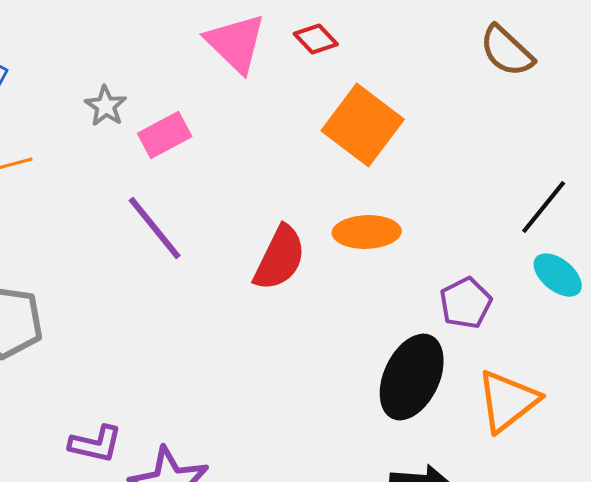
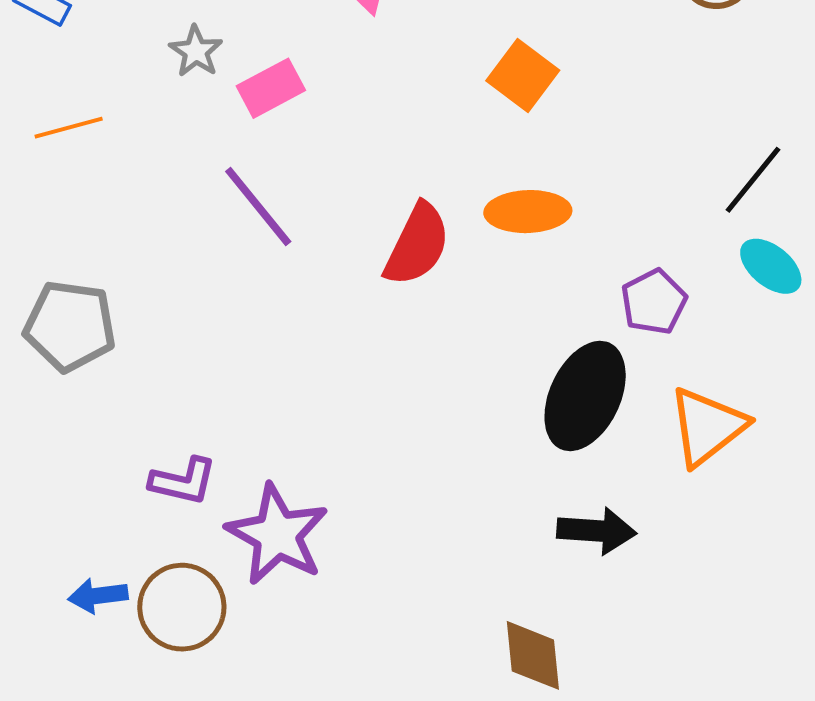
orange square: (363, 125) -> (523, 75), size x0.7

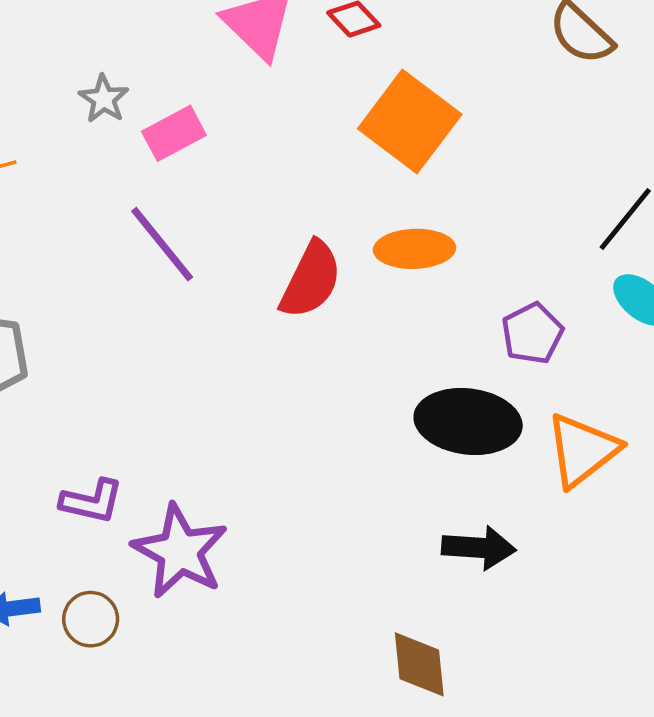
orange square: (523, 75) -> (410, 121), size x1.5
black ellipse: (585, 396) -> (468, 421), turned 72
brown circle: (182, 607) -> (91, 619), size x0.7

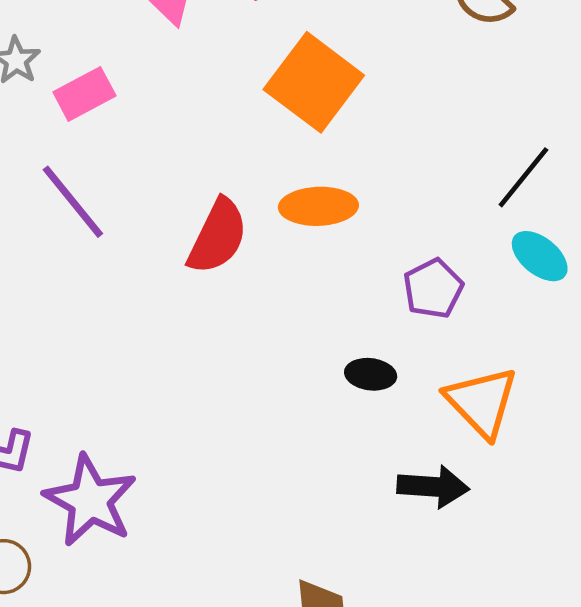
black ellipse: (468, 421) -> (371, 374), size x0.5
orange triangle: (582, 450) -> (482, 402), turned -36
black arrow: (479, 548) -> (433, 487), moved

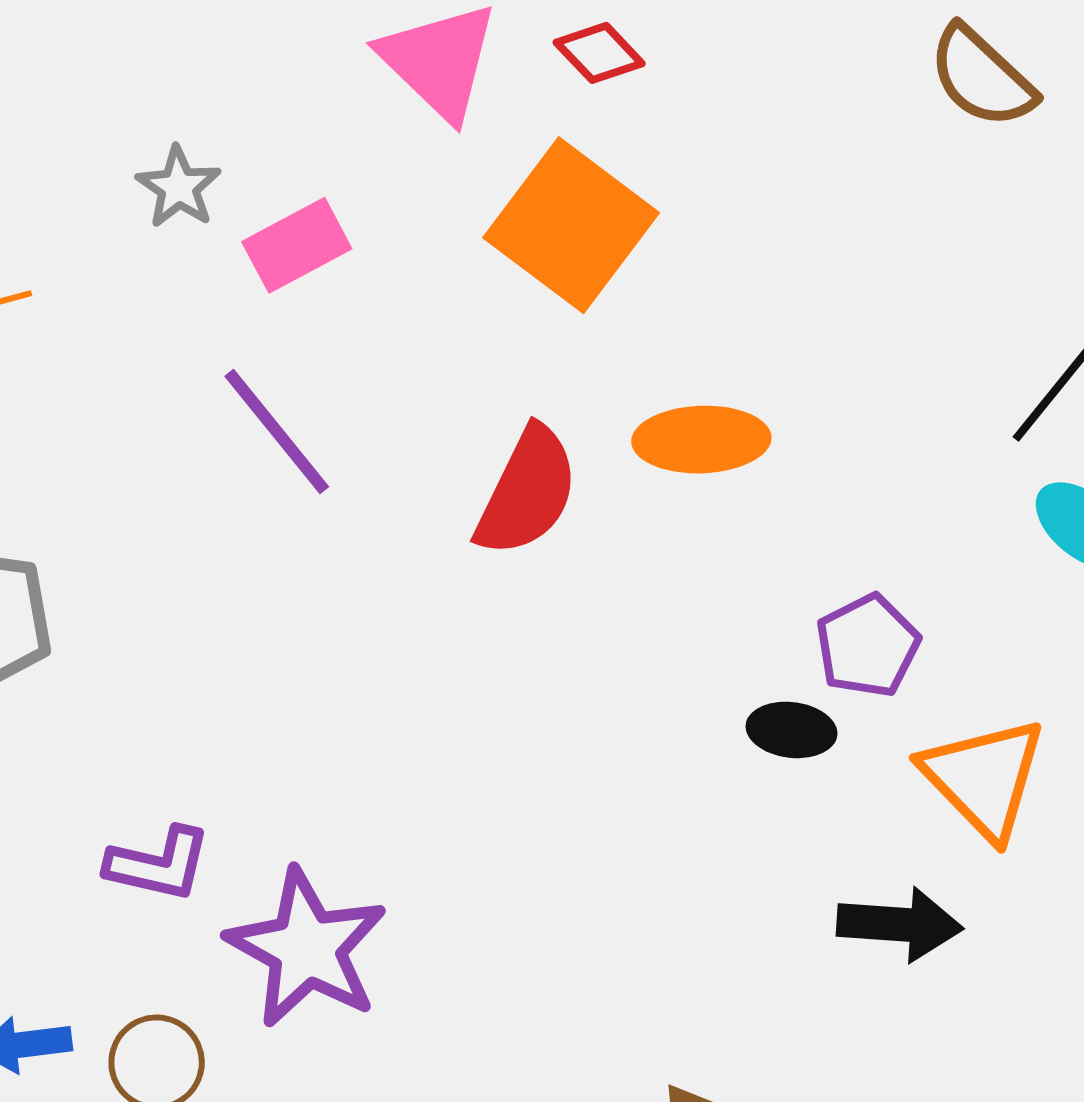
orange square: (314, 82) -> (571, 225), moved
purple pentagon: (433, 289) -> (868, 646), moved

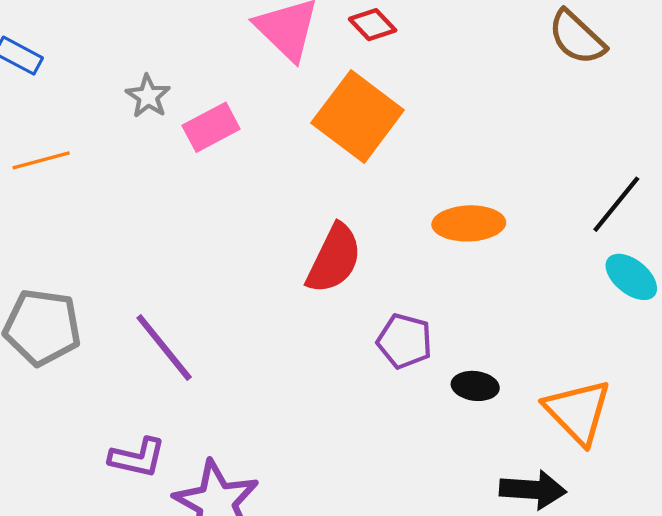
purple line: (277, 432) -> (164, 347), moved
orange ellipse: (701, 440) -> (469, 223), moved
purple pentagon: (868, 646) -> (405, 341), moved, turned -30

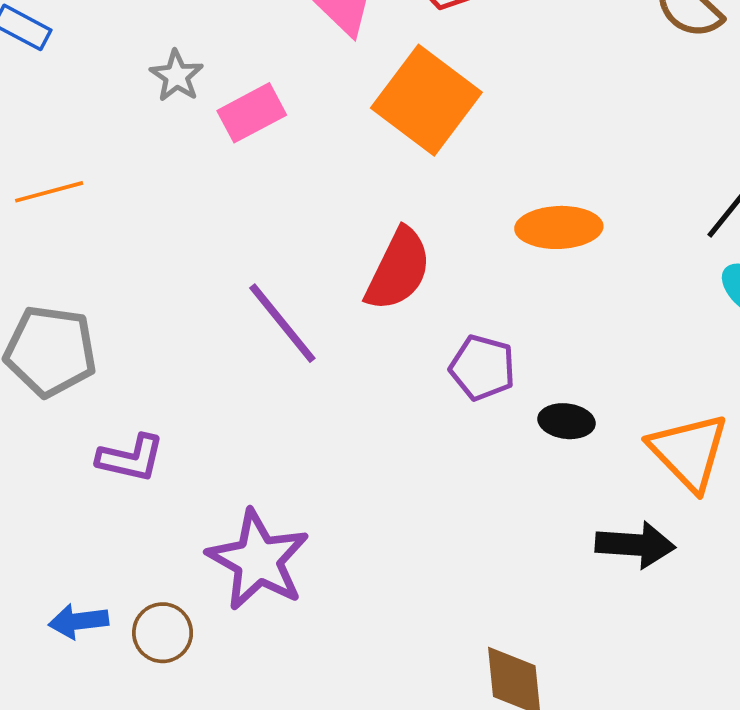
orange line: (41, 160) -> (49, 192), moved
purple line: (164, 347) -> (282, 323), moved
purple L-shape: (137, 458) -> (131, 458), moved

